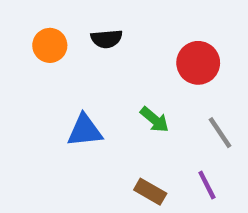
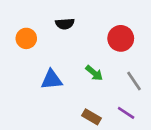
orange circle: (50, 45) -> (26, 38), moved
purple line: (207, 185) -> (126, 113), turned -30

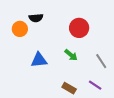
black semicircle: (65, 24) -> (36, 18), moved
red circle: (121, 38) -> (79, 28), moved

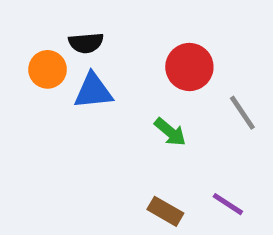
blue triangle: (39, 60) -> (93, 91), moved
gray line: (101, 61) -> (242, 113), moved

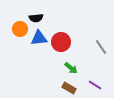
red circle: (189, 67) -> (61, 42), moved
green arrow: (170, 132) -> (71, 68), moved

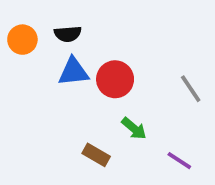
orange circle: (20, 29) -> (22, 40), moved
brown rectangle: (69, 88) -> (96, 155), moved

